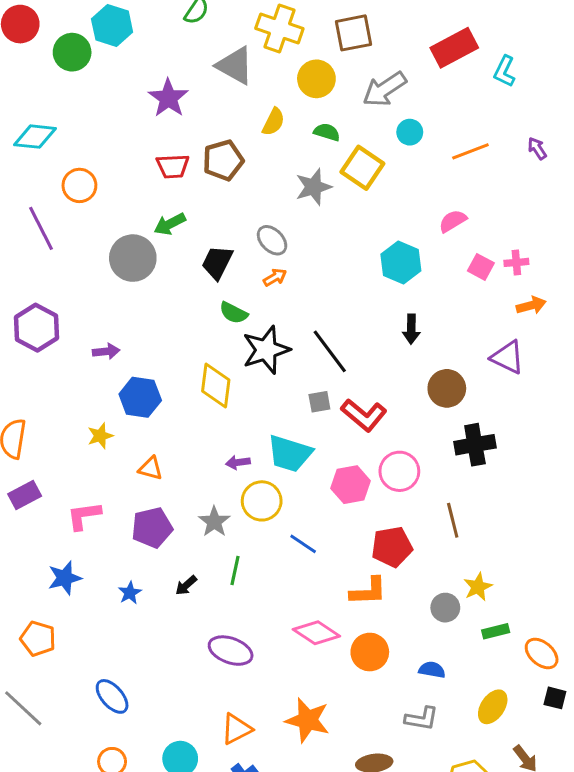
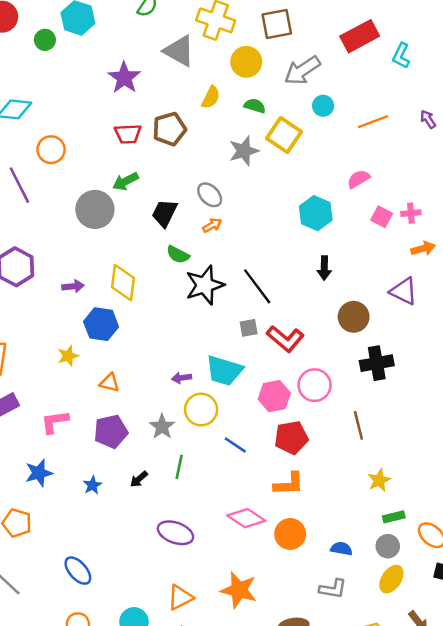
green circle: (72, 52) -> (45, 40), size x0.7
yellow diamond: (216, 385) -> (123, 283), moved
red pentagon: (392, 547) -> (291, 438), moved
gray circle: (445, 608) -> (388, 546), moved

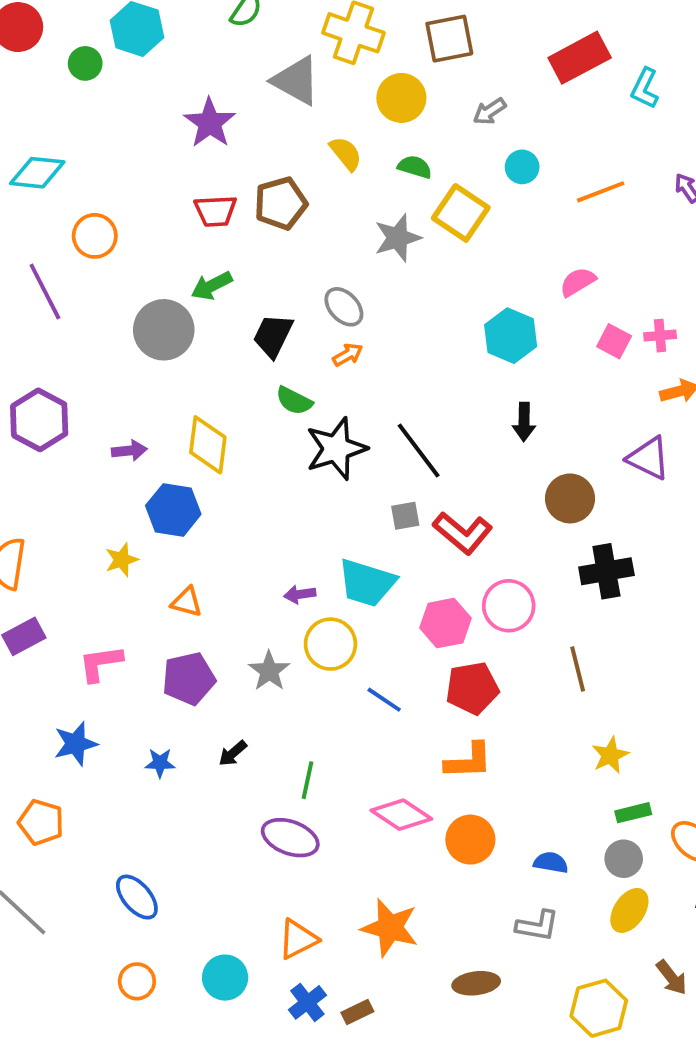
gray arrow: (302, 70) -> (490, 111), size x0.6
yellow semicircle: (211, 97) -> (346, 154), turned -65
green line: (179, 467) -> (307, 780), moved
blue star: (93, 485) -> (160, 763), turned 30

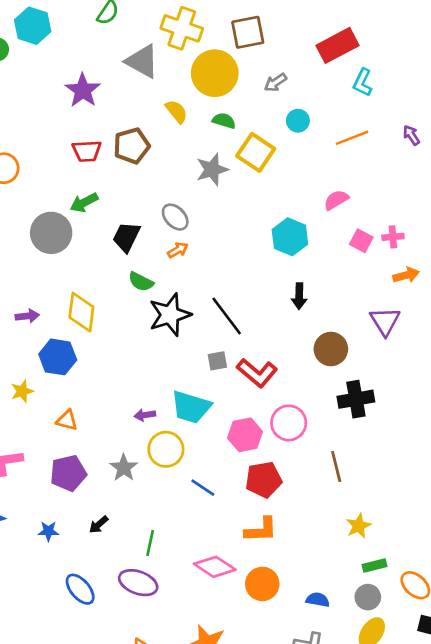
cyan L-shape: (645, 88) -> (363, 82), moved
yellow circle: (401, 98) -> (215, 73), size x1.4
purple triangle: (649, 458) -> (385, 321), turned 32
blue ellipse: (137, 897) -> (80, 589), moved

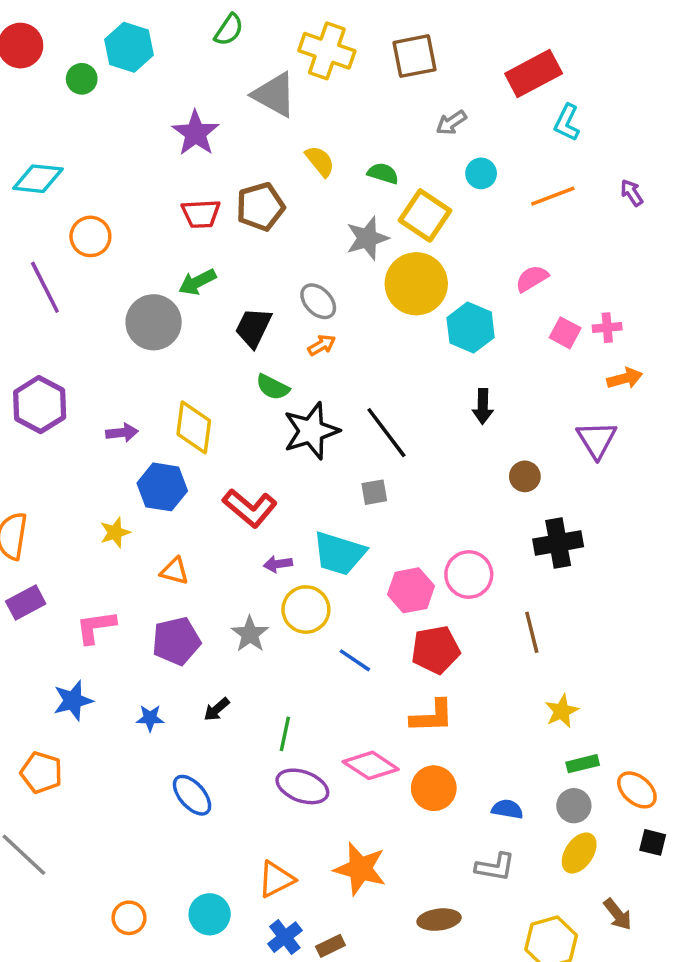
yellow circle: (215, 73) -> (416, 284), moved
brown circle: (331, 349) -> (525, 476), size x0.7
red L-shape: (257, 373) -> (250, 508), moved
purple ellipse: (138, 583) -> (302, 786), moved

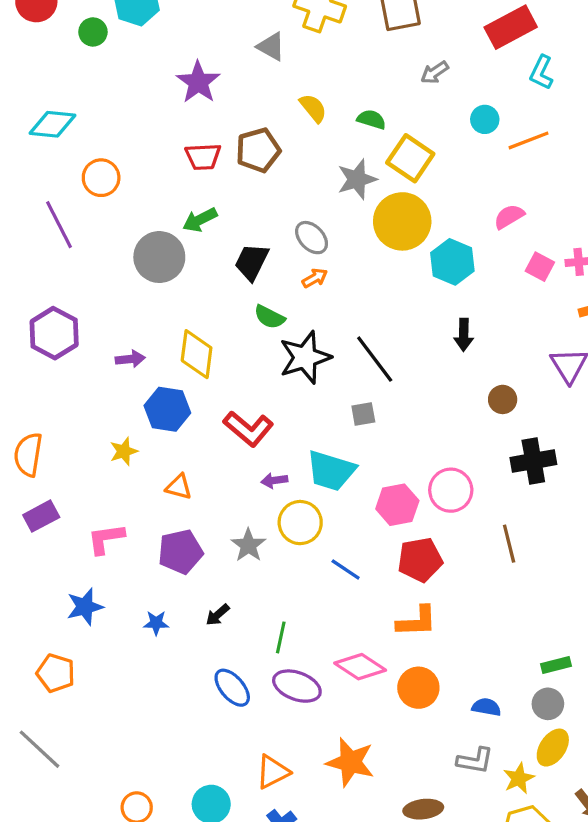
gray triangle: (274, 95) -> (271, 47), size x0.7
cyan circle: (481, 173) -> (485, 119), moved
yellow star: (562, 711) -> (519, 778), moved
blue ellipse: (192, 795) -> (232, 688), moved

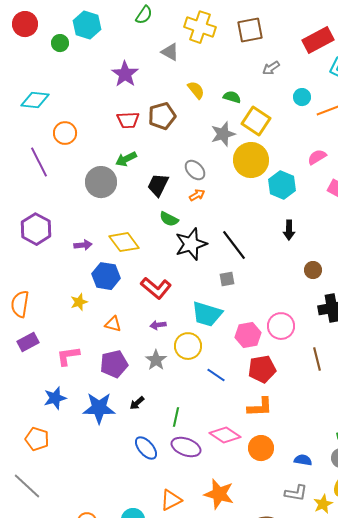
yellow diamond: (197, 354) -> (124, 242), turned -44
purple arrow: (274, 480) -> (158, 325), moved
blue star: (156, 623) -> (99, 408), size x2.0

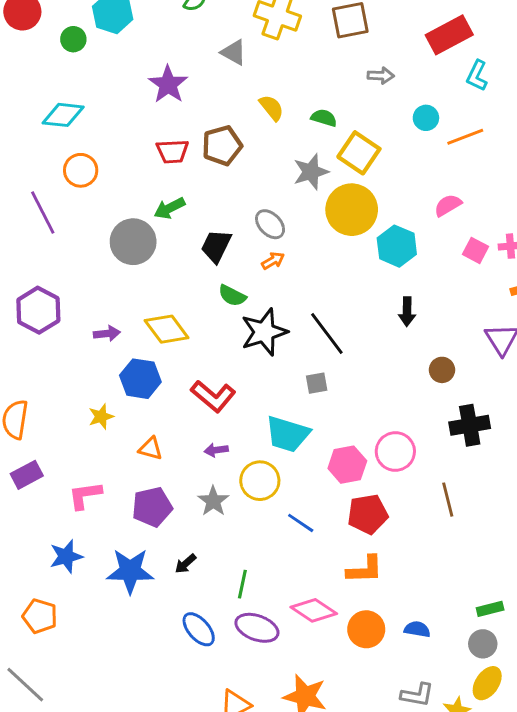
gray arrow: (271, 68) -> (381, 76), turned -144
cyan diamond: (35, 100) -> (63, 115), moved
blue semicircle: (303, 460) -> (417, 629), moved

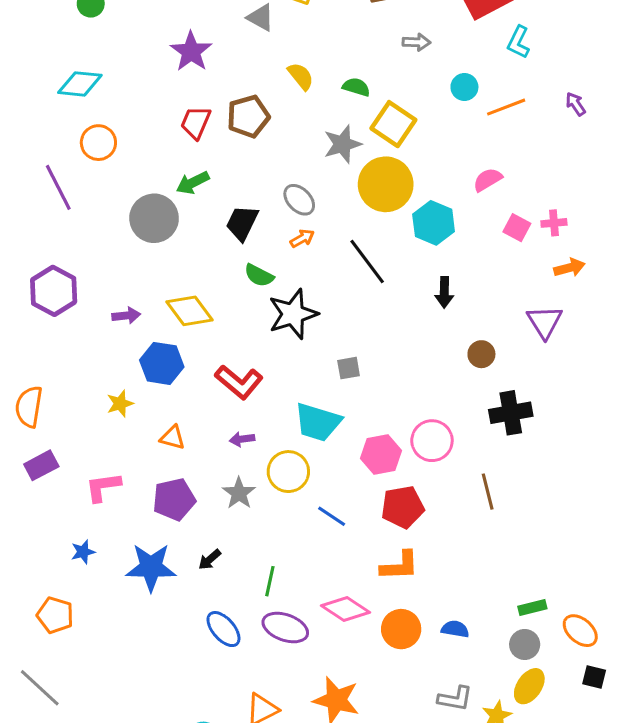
red trapezoid: (172, 151) -> (196, 123), turned 116
black line: (327, 333) -> (367, 262), moved
blue star: (66, 556) -> (83, 552), size x0.7

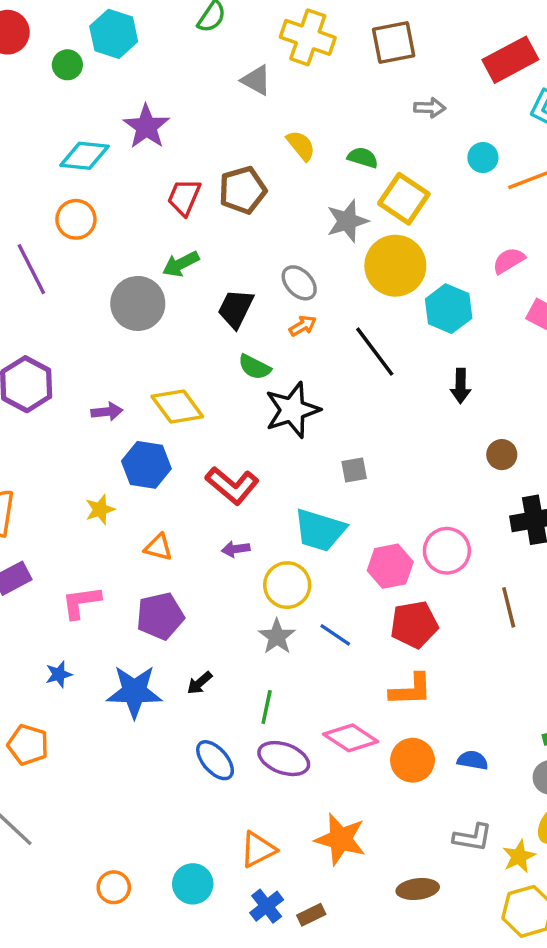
purple star: (191, 51) -> (146, 127), moved
cyan diamond: (80, 84) -> (85, 156), moved
gray star: (239, 493) -> (277, 637), moved

